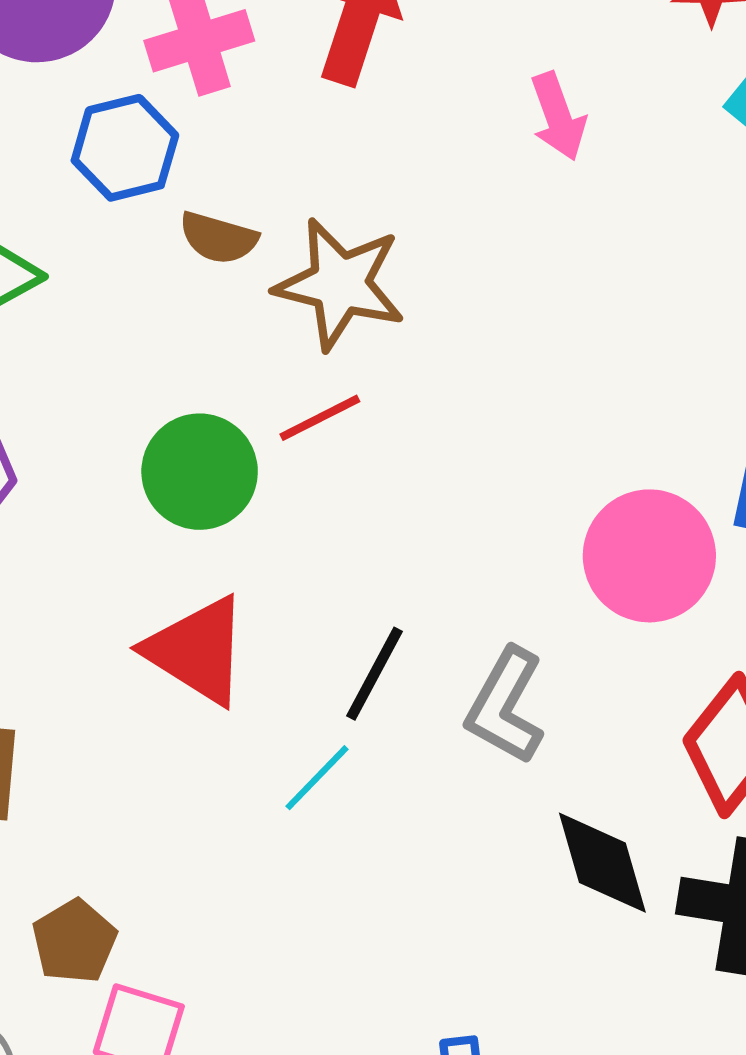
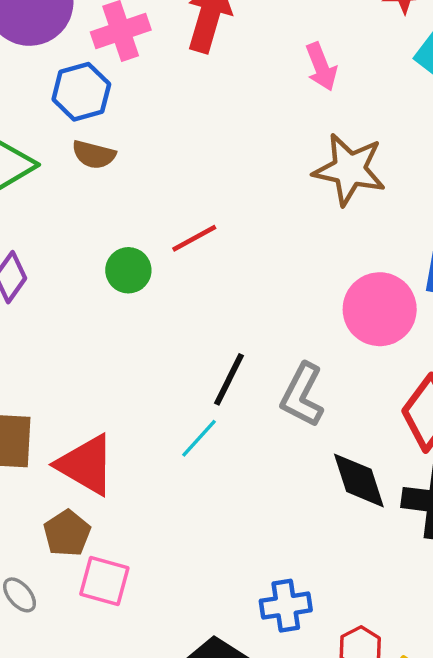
brown semicircle: (218, 238) -> (94, 155), moved
brown star: (340, 284) -> (349, 169), moved
green circle: (200, 472) -> (128, 270), size x0.7
red triangle: (197, 650) -> (86, 465), moved

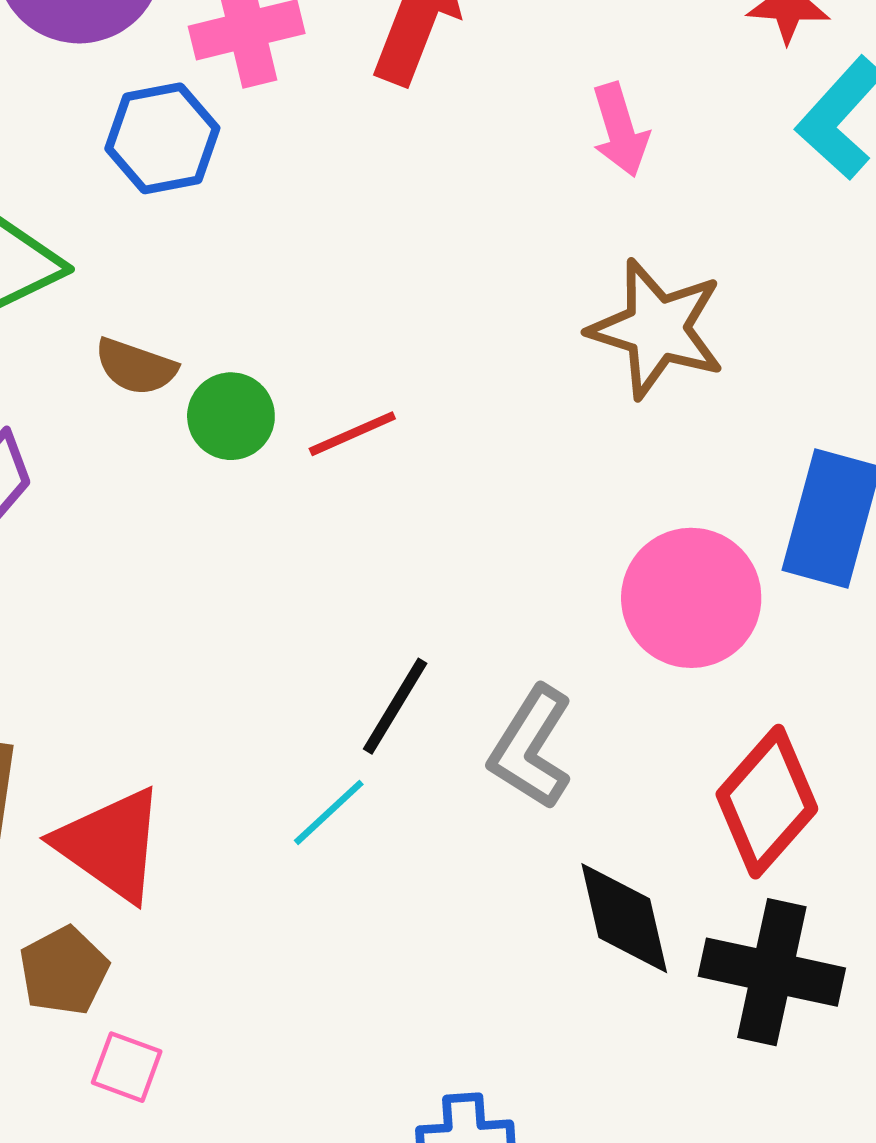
brown semicircle: (94, 155) -> (136, 367), moved
green circle: (128, 270) -> (231, 416), moved
pink square: (104, 581) -> (127, 1067), size x0.7

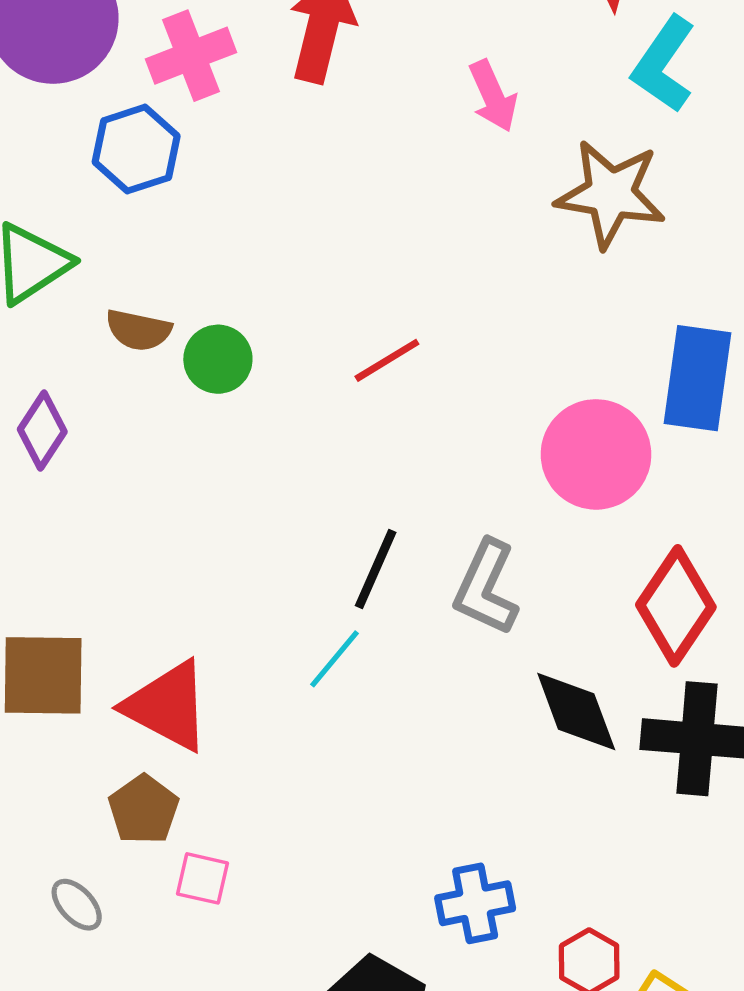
brown star: (657, 329) -> (611, 194), moved
red line: (352, 434) -> (387, 360), moved

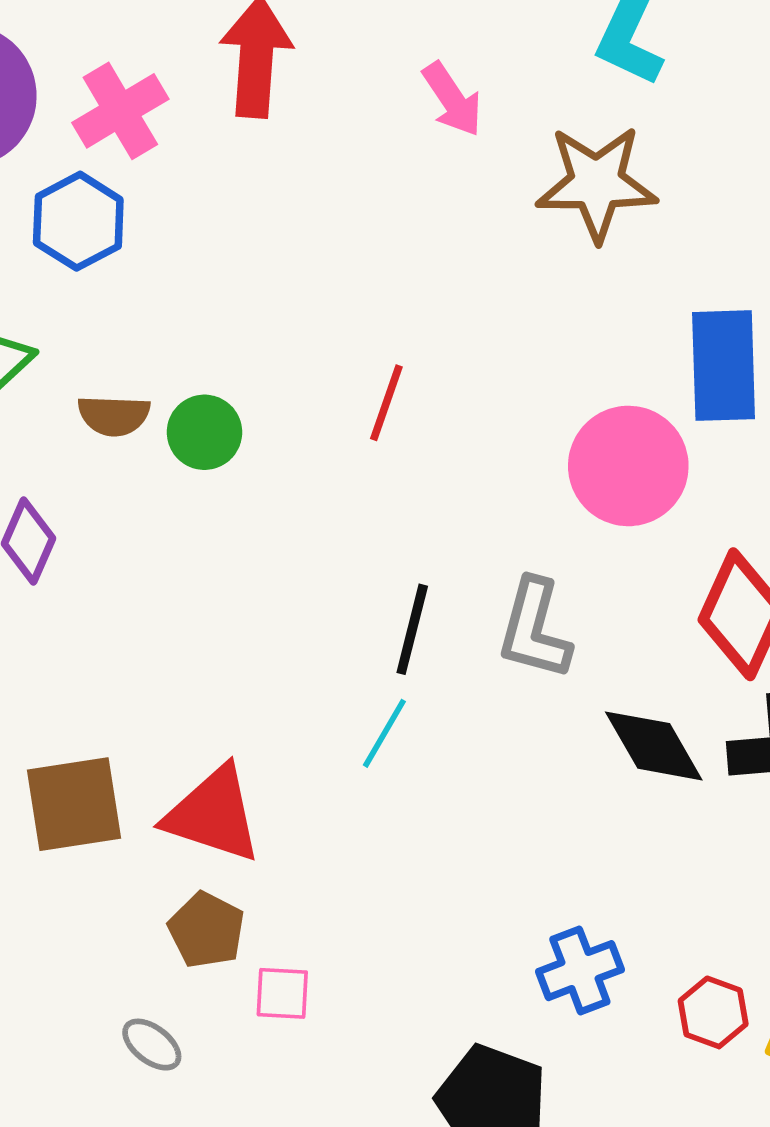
red line: (387, 360) -> (386, 403), turned -30

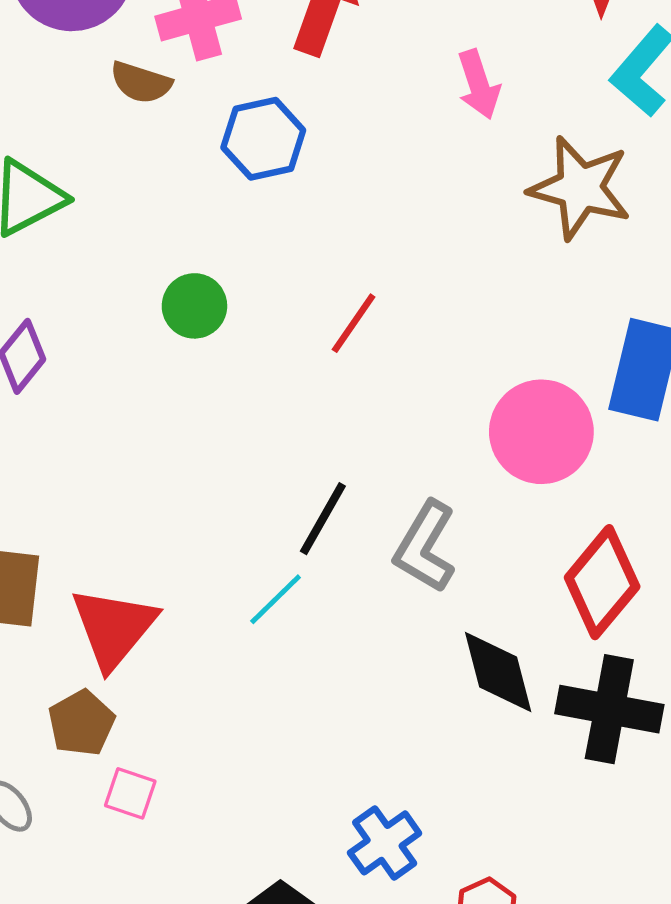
blue hexagon: (78, 221) -> (263, 139), moved
brown semicircle: (114, 416) -> (141, 82), moved
red triangle: (213, 814) -> (114, 628), turned 36
blue cross: (580, 971) -> (385, 843), turned -30

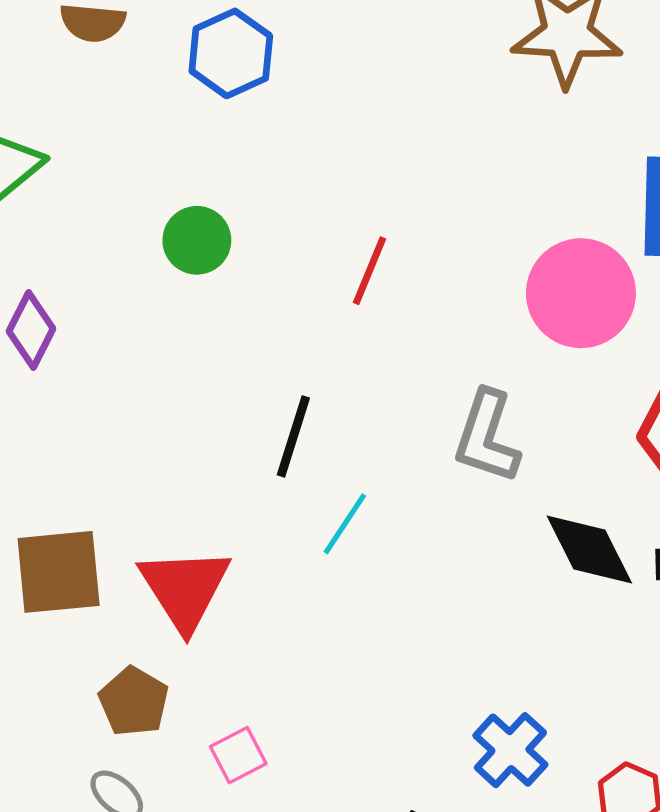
red line: (354, 323) -> (369, 271), moved
black line: (323, 519) -> (293, 436), moved
brown pentagon: (81, 723) -> (134, 701), moved
pink square: (130, 793) -> (238, 755), turned -34

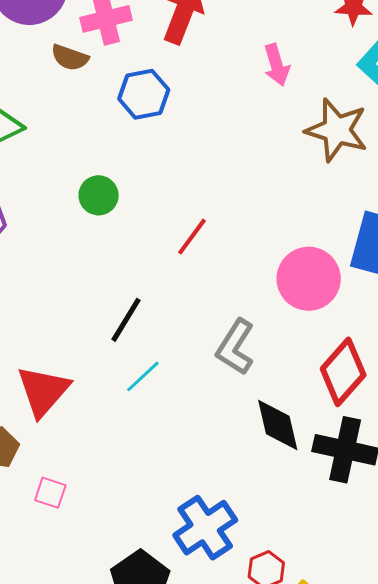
blue cross: (510, 750) -> (205, 528), size x1.4
pink square: (238, 755) -> (50, 493), turned 32

